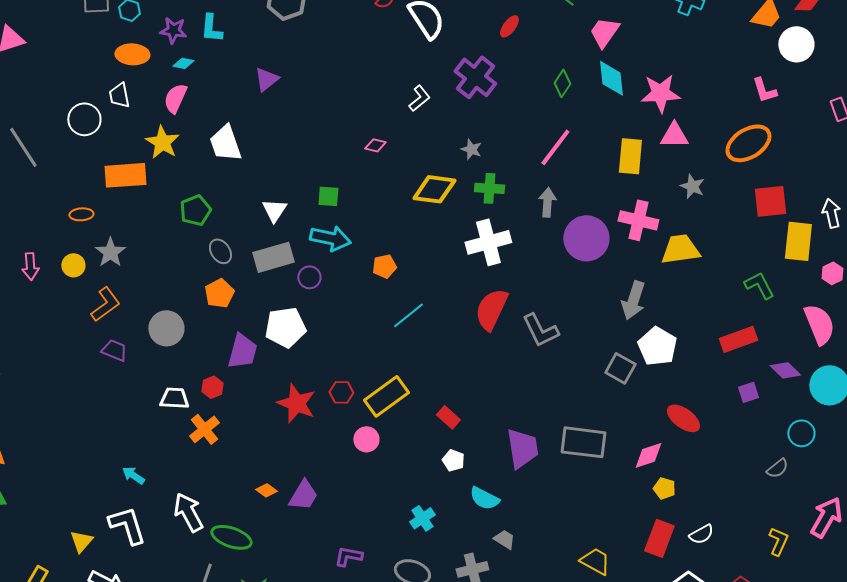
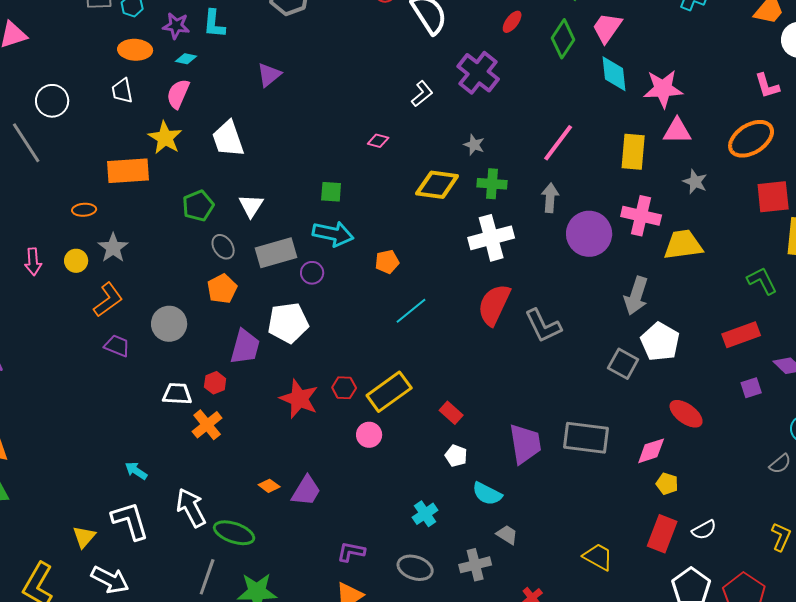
green diamond: (562, 83) -> (563, 39), moved, size x1.4
white circle: (84, 119) -> (52, 101), moved
white triangle: (274, 210) -> (251, 206), moved

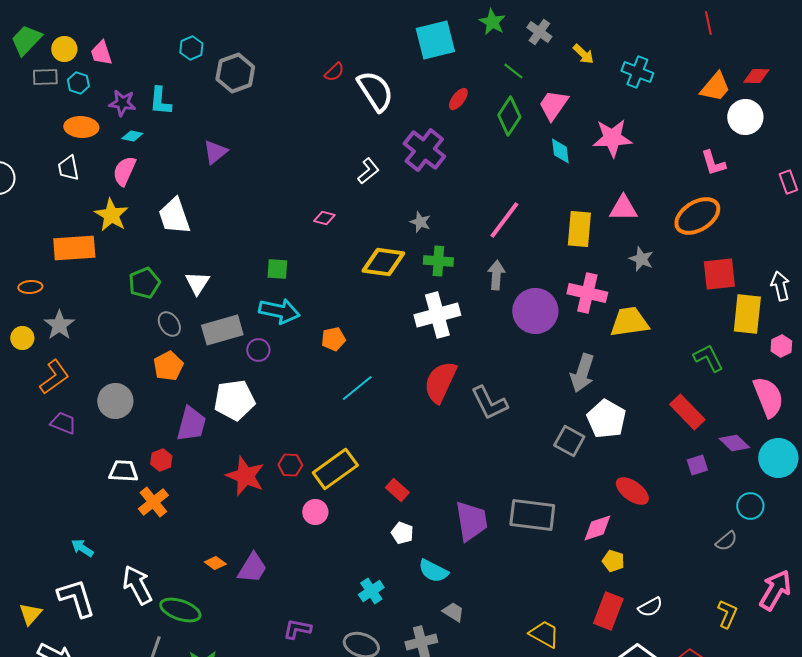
cyan diamond: (614, 74) -> (560, 151), size x0.7
pink star: (663, 89) -> (612, 138), moved
red rectangle: (741, 335) -> (687, 412), turned 66

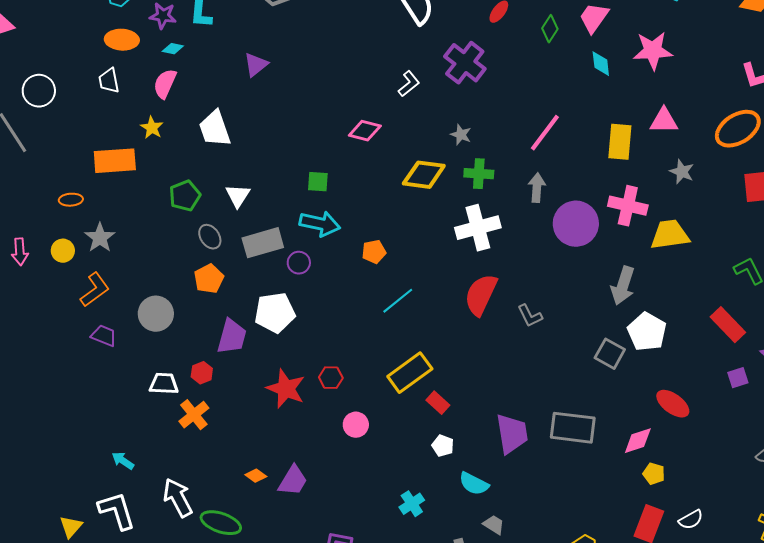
green diamond: (509, 116) -> (550, 29), size x0.7
yellow star: (111, 215) -> (152, 128), size x0.7
pink diamond: (324, 218) -> (365, 131), size x1.5
gray L-shape: (489, 403) -> (530, 316), size x0.7
yellow rectangle: (335, 469) -> (410, 373), moved

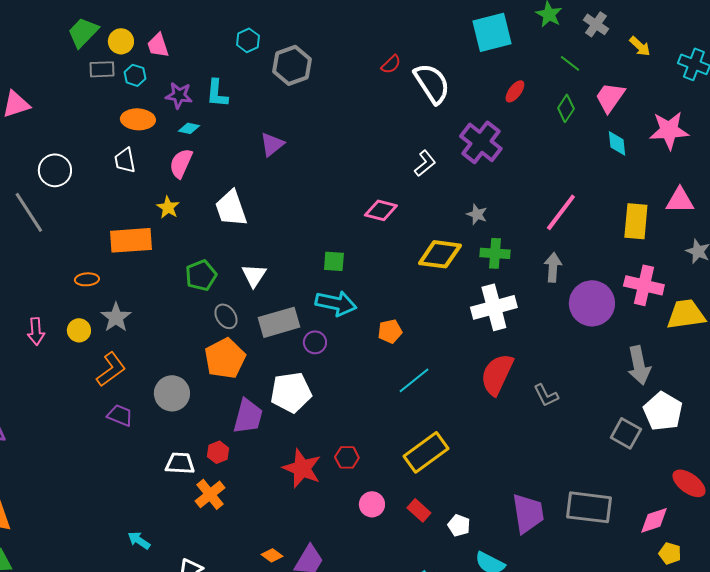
orange pentagon: (209, 279) -> (225, 358), size x1.4
gray arrow: (623, 286) -> (639, 365), turned -30
red rectangle: (438, 403) -> (419, 510), moved

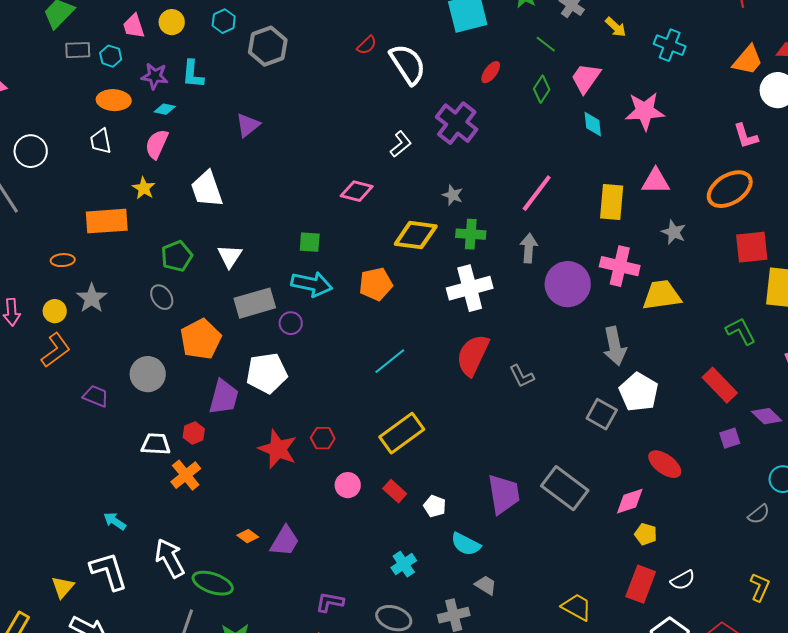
yellow circle: (121, 41) -> (172, 22), moved
gray ellipse: (226, 316) -> (162, 297), moved
orange pentagon: (390, 331) -> (376, 284), moved, size x1.4
orange L-shape: (111, 369) -> (56, 350), moved
gray rectangle: (589, 507) -> (565, 488), turned 30

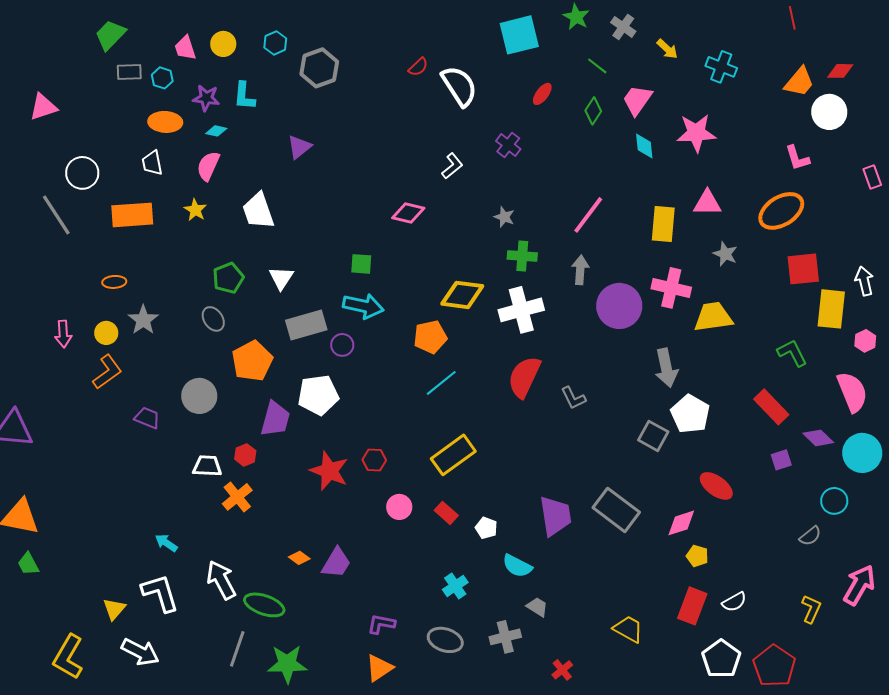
purple cross: (457, 123) -> (508, 145), size x0.6
orange rectangle: (107, 221) -> (132, 215), moved
yellow diamond: (416, 235) -> (462, 295), moved
orange pentagon: (376, 284) -> (430, 337), moved

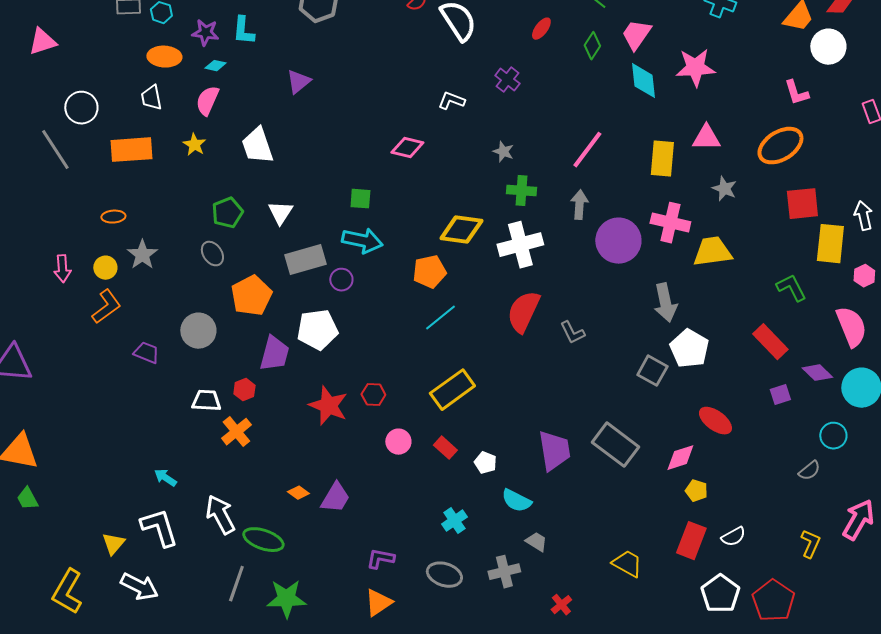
cyan diamond: (644, 146) -> (643, 81), size x1.4
white L-shape: (452, 166) -> (451, 101), turned -120

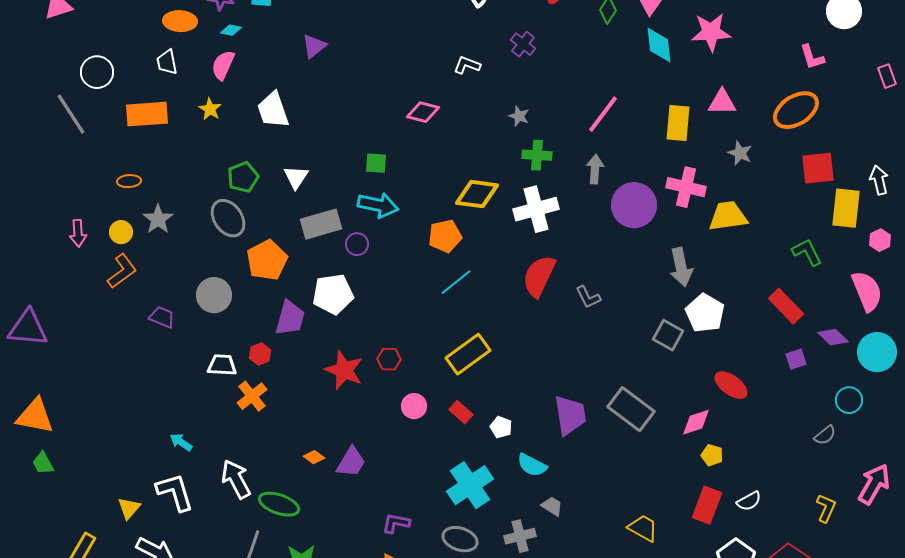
gray ellipse: (212, 254) -> (228, 218), size x1.5
cyan cross: (454, 521) -> (470, 485), size x1.8

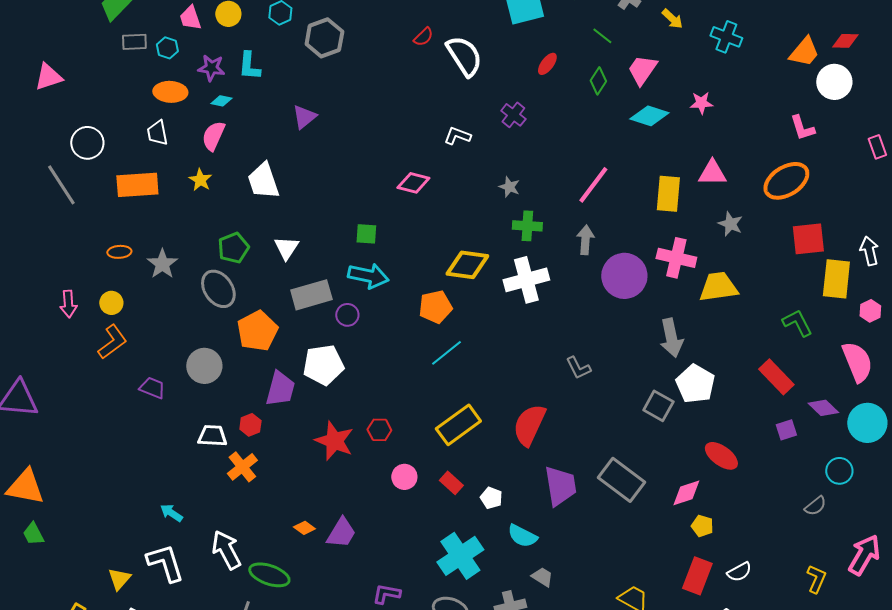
pink star: (711, 32) -> (701, 103), size x0.6
cyan diamond: (659, 45) -> (649, 116), turned -66
gray star: (158, 219) -> (162, 264), moved
red semicircle: (539, 276) -> (529, 425), moved

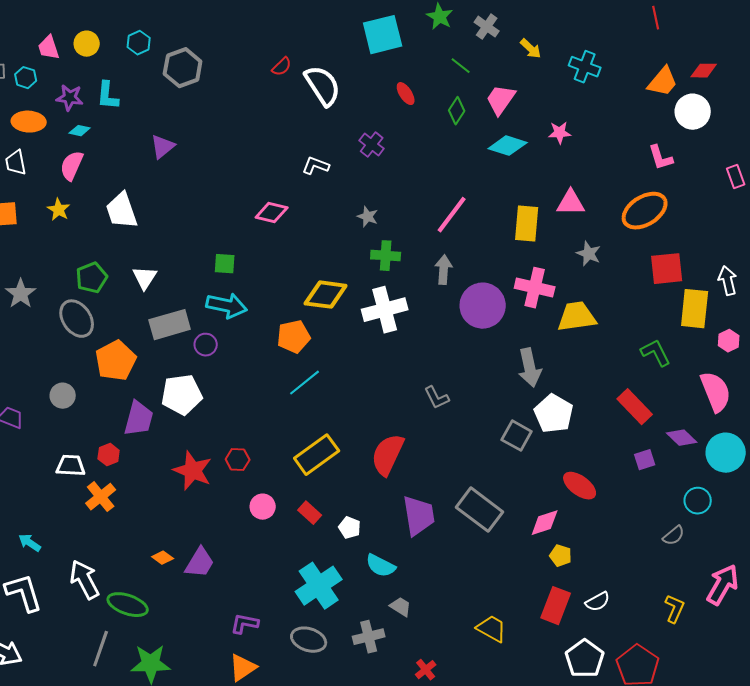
red ellipse: (547, 64) -> (406, 94), turned -70
gray circle: (204, 366) -> (63, 396), size x0.7

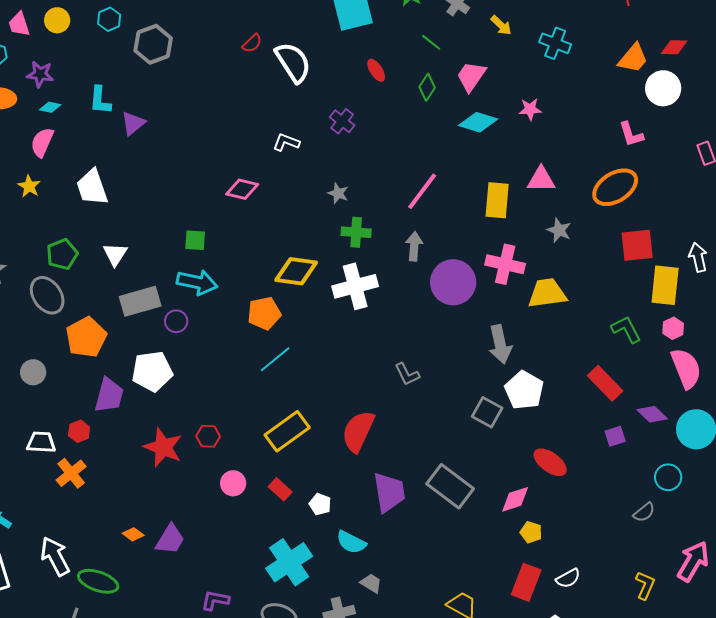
cyan L-shape: (108, 96) -> (100, 100), moved
pink hexagon: (729, 341) -> (673, 328), moved

